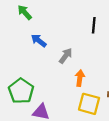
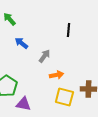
orange arrow: (80, 78) -> (56, 75), turned 72

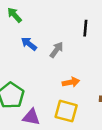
gray arrow: (44, 56) -> (57, 50), moved
yellow square: (64, 97) -> (66, 111), moved

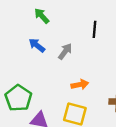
green arrow: (14, 15) -> (42, 16), moved

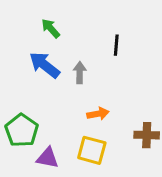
blue arrow: (37, 45) -> (45, 65), size x1.5
gray arrow: (65, 51) -> (80, 73), turned -35

